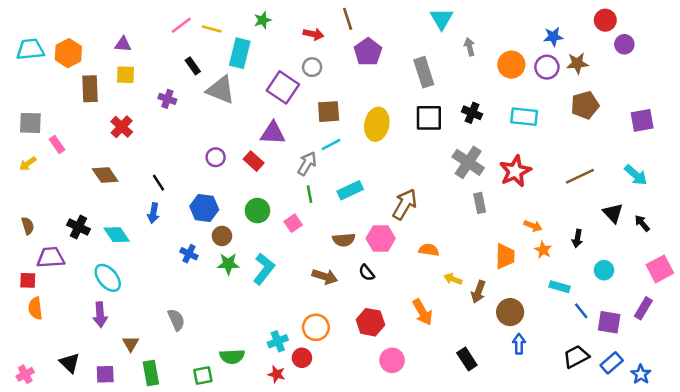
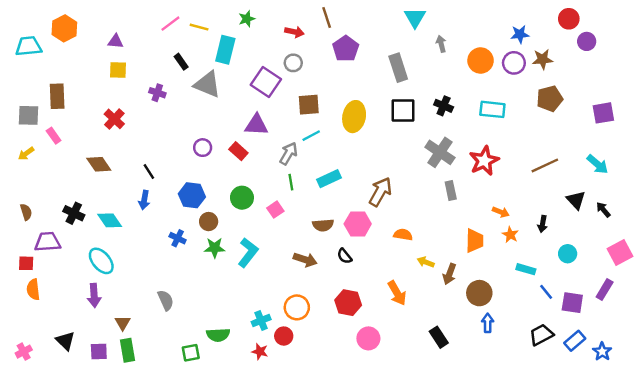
orange hexagon: (68, 53) -> (64, 28), moved
brown rectangle: (90, 89) -> (57, 96), moved
green rectangle: (151, 373) -> (127, 350), moved

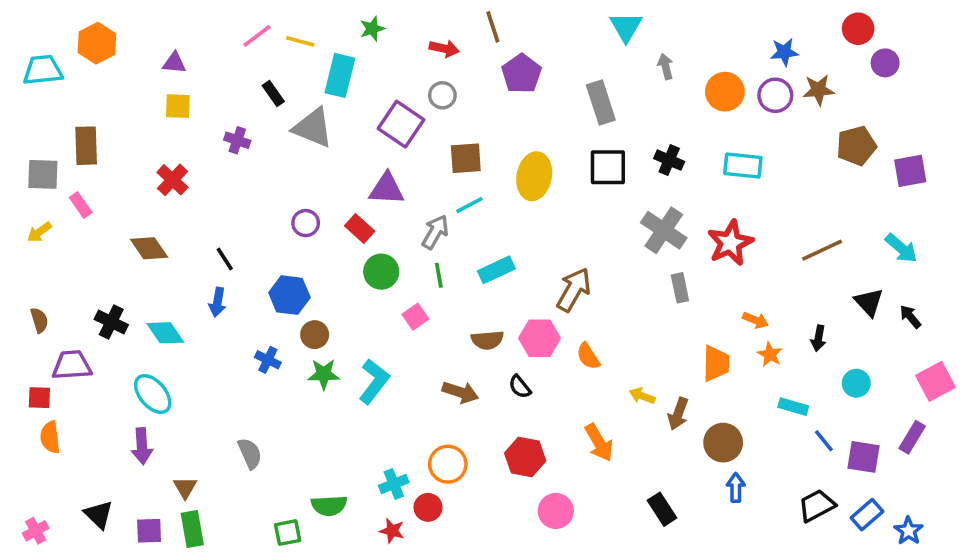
brown pentagon: (550, 99) -> (856, 146), moved
green circle: (242, 198) -> (381, 272), moved
orange semicircle: (403, 235) -> (588, 356), moved, turned -132

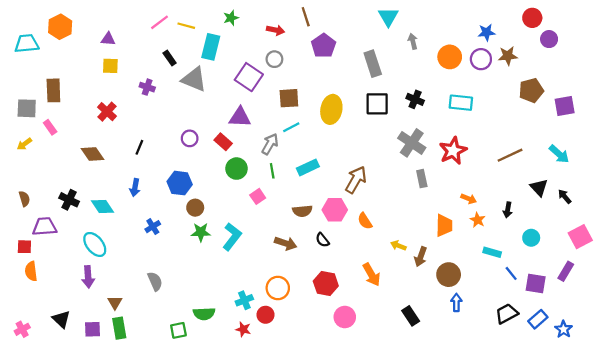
black line: (225, 259) -> (139, 147), moved, turned 56
blue cross: (268, 360) -> (153, 227), moved, turned 32

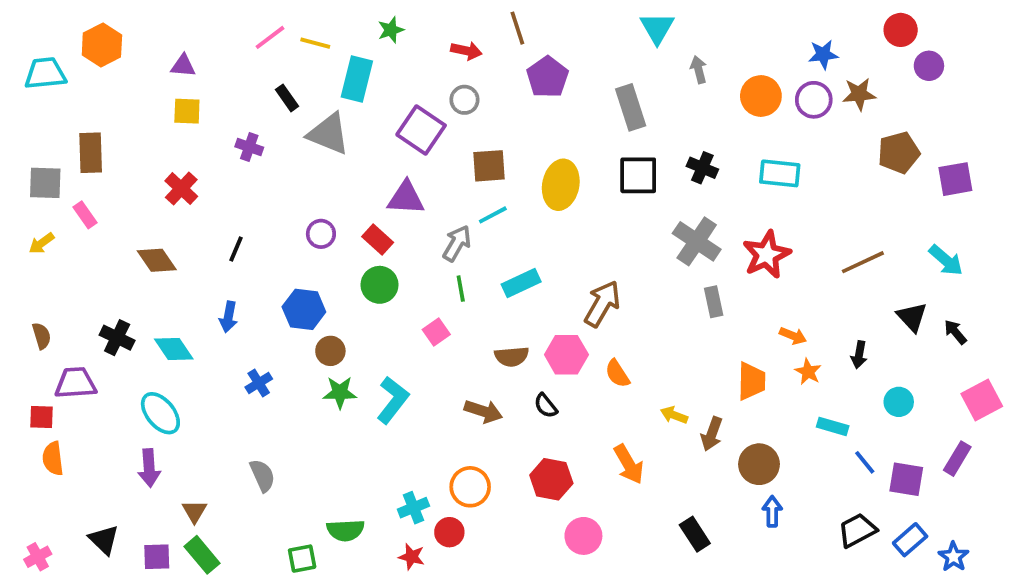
green circle: (236, 169) -> (379, 285), moved
green rectangle: (119, 328) -> (202, 555), turned -30

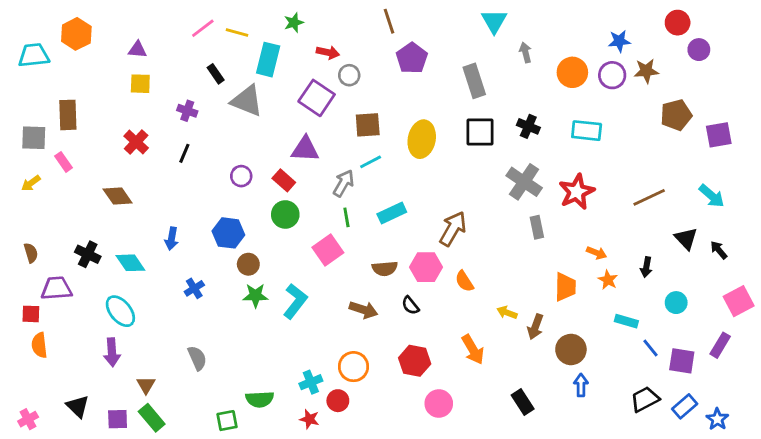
red arrow: (466, 51) -> (328, 52), moved
black line: (236, 249) -> (184, 153), moved
pink square: (436, 332) -> (328, 250), size x1.5

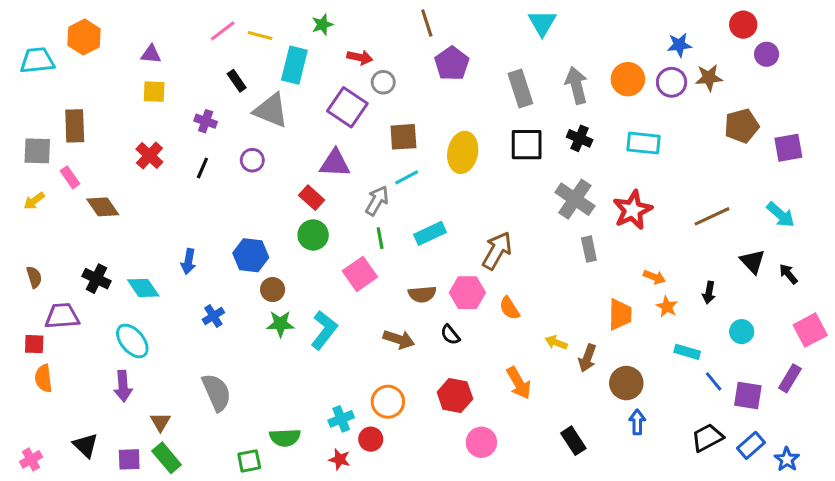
gray arrow: (525, 52) -> (576, 85), moved, size x1.6
purple circle: (241, 176) -> (252, 160), moved
brown diamond: (118, 196) -> (103, 207), moved
gray semicircle: (197, 358) -> (216, 392), size x1.4

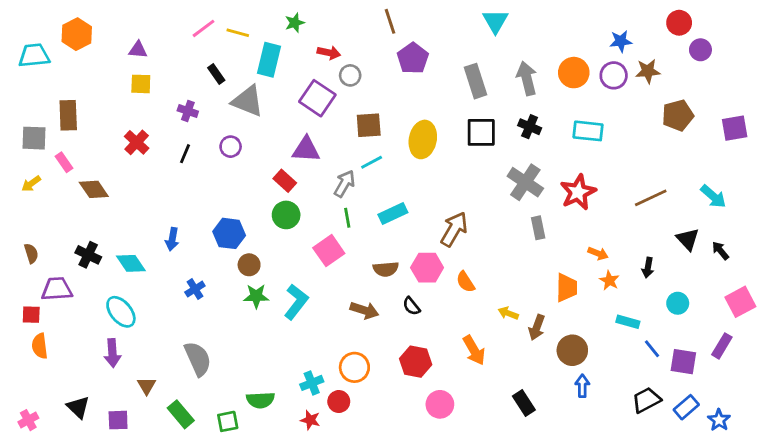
purple square: (788, 148) -> (735, 128), moved
green rectangle: (167, 458) -> (181, 414), moved

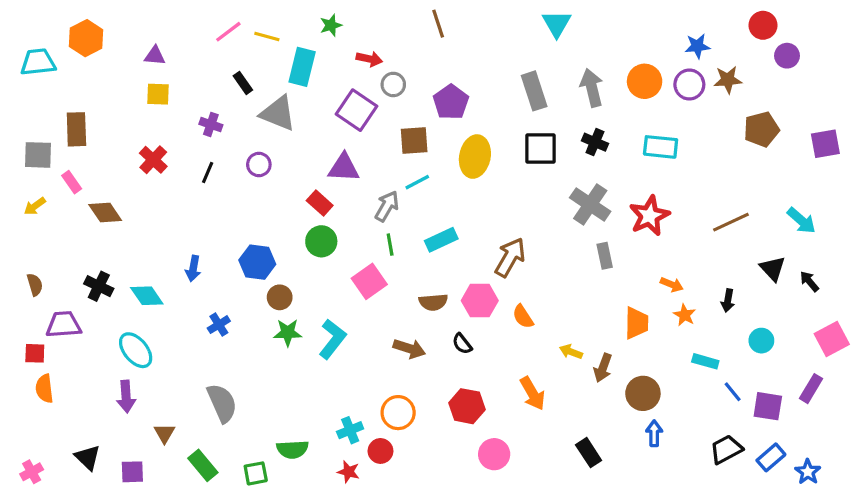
purple pentagon: (413, 58) -> (451, 102), moved

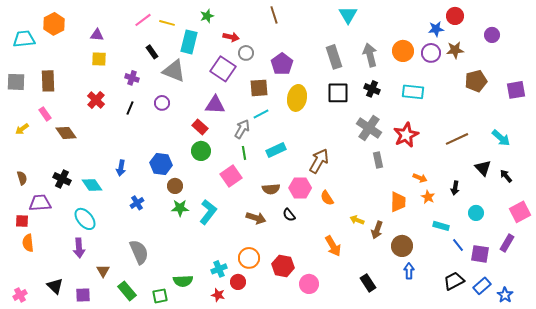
red circle: (763, 25) -> (455, 16), moved
gray square: (38, 155) -> (16, 82), moved
red hexagon: (467, 406) -> (283, 266), moved

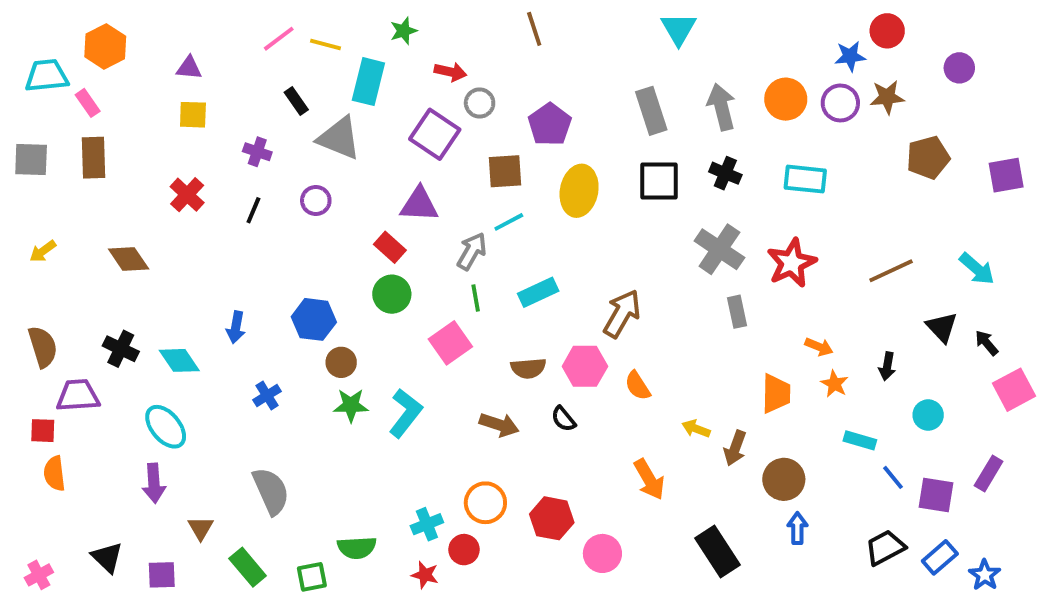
pink rectangle: (45, 114) -> (88, 103), moved
brown semicircle: (22, 178) -> (43, 347), size x1.5
pink square: (520, 212) -> (1014, 390), moved
black rectangle: (368, 283) -> (718, 552), size x1.4

